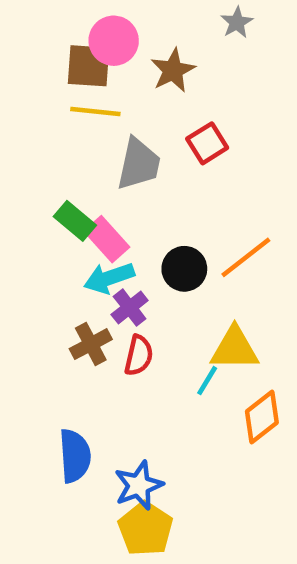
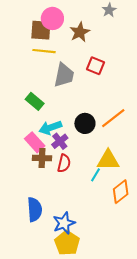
red square: (207, 143) -> (95, 66), turned -36
pink rectangle: (107, 239) -> (35, 142), moved
brown cross: (91, 344) -> (42, 158), turned 30

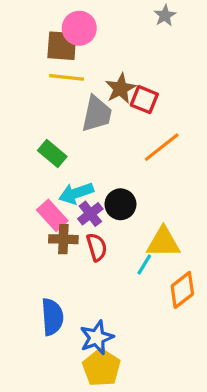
brown star: (80, 32) -> (120, 88), moved
orange line: (113, 118) -> (162, 147), moved
black circle: (85, 123) -> (120, 204), moved
red semicircle: (64, 163) -> (97, 247), turned -30

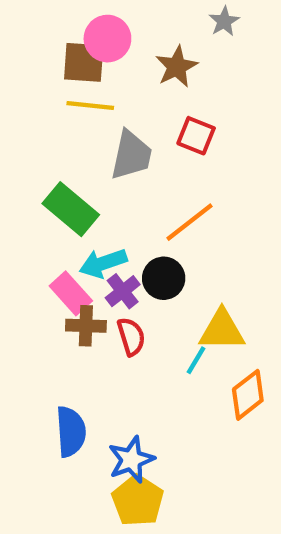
brown star: (120, 88) -> (177, 67), moved
orange line: (162, 147) -> (190, 222), moved
green rectangle: (52, 154) -> (71, 209), size x1.4

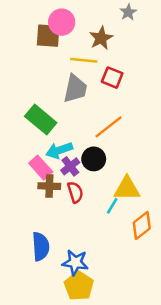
yellow line: (90, 105) -> (84, 60), moved
blue star: (131, 460) -> (75, 262), turned 30

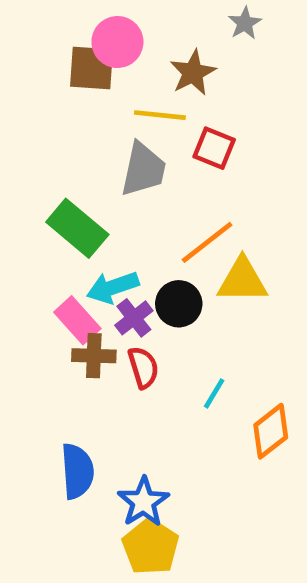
yellow triangle: (127, 189) -> (242, 280), moved
blue star: (75, 262) -> (143, 502), turned 30

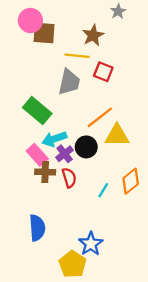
pink circle: (117, 42) -> (30, 20), moved
orange diamond: (271, 431) -> (131, 181), moved
blue star: (143, 502) -> (91, 244), moved

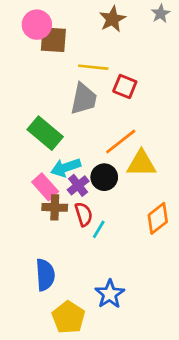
gray star: (118, 11) -> (161, 14), moved
brown star: (93, 35) -> (112, 19), moved
cyan line: (103, 190) -> (99, 229), moved
yellow pentagon: (73, 264) -> (68, 317), moved

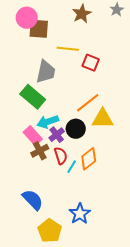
gray trapezoid: (84, 99) -> (46, 72), moved
brown cross: (55, 207) -> (40, 151), turned -30
orange diamond: (158, 218) -> (89, 159), moved
blue semicircle: (45, 275) -> (33, 200), turned -40

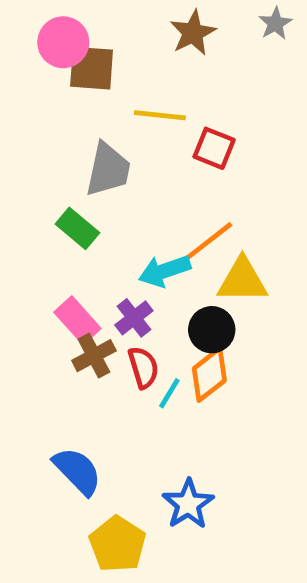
green rectangle: (33, 97) -> (77, 228), size x0.7
cyan arrow: (48, 122) -> (165, 271), moved
black circle: (76, 129) -> (212, 330), moved

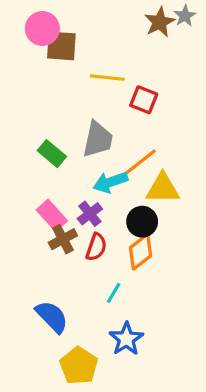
brown star: (193, 33) -> (160, 22), moved
gray trapezoid: (108, 169) -> (98, 139), moved
red semicircle: (143, 367) -> (96, 247), turned 36
cyan line: (169, 393) -> (114, 293), moved

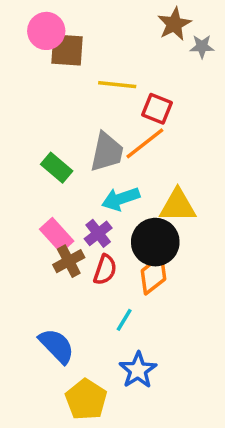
gray star: (185, 16) -> (202, 47), moved, turned 30
orange line: (139, 163) -> (145, 143), moved
black circle: (142, 222) -> (155, 242), size x1.4

